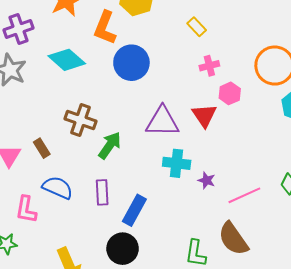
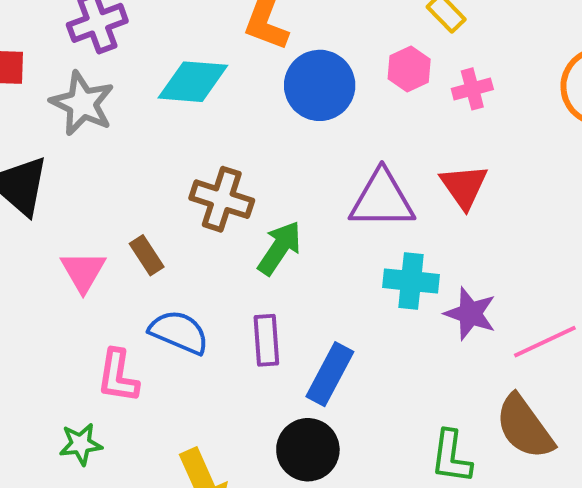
cyan diamond: (67, 60) -> (193, 82), turned -36
pink hexagon: (230, 93) -> (409, 69), moved
purple star: (207, 180) -> (470, 314), size x1.5

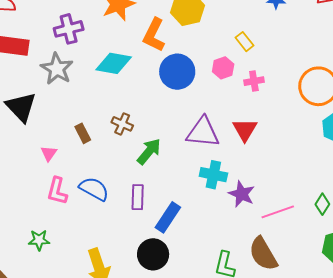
brown cross: (222, 199) -> (122, 124), size x0.7
brown rectangle: (147, 255) -> (83, 133), moved
pink triangle: (83, 271) -> (49, 153), size x0.7
pink L-shape: (118, 376) -> (57, 191), moved

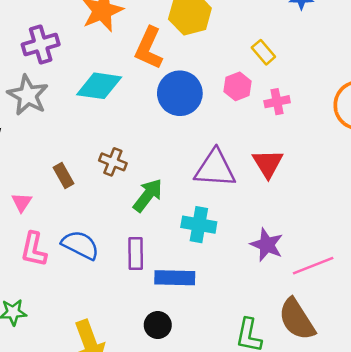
cyan cross: (213, 175) -> (199, 225), moved
blue rectangle: (168, 217) -> (175, 278), turned 60
black circle: (153, 254) -> (158, 325), size x0.7

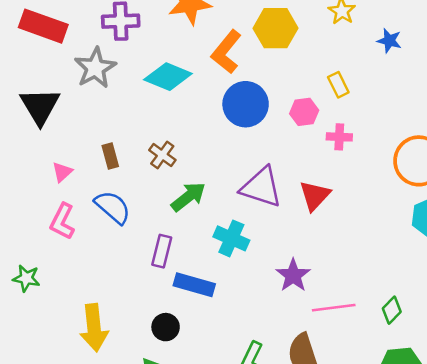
blue semicircle: (80, 245) -> (113, 207), moved

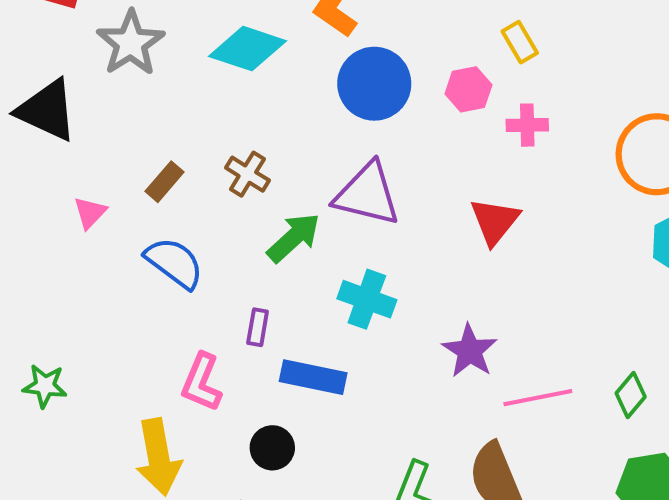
black triangle: (40, 106) -> (47, 110), turned -30
brown rectangle: (110, 156) -> (165, 182), turned 60
purple triangle: (261, 187) -> (367, 194), moved
pink L-shape: (62, 221) -> (202, 382), moved
purple rectangle: (162, 251) -> (258, 327), size x0.7

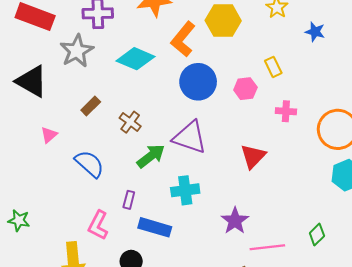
pink cross: (527, 125) -> (286, 111), moved
brown rectangle: (165, 182) -> (91, 106), moved
cyan cross: (367, 299) -> (185, 190), turned -32
green diamond: (631, 395) -> (317, 234), moved

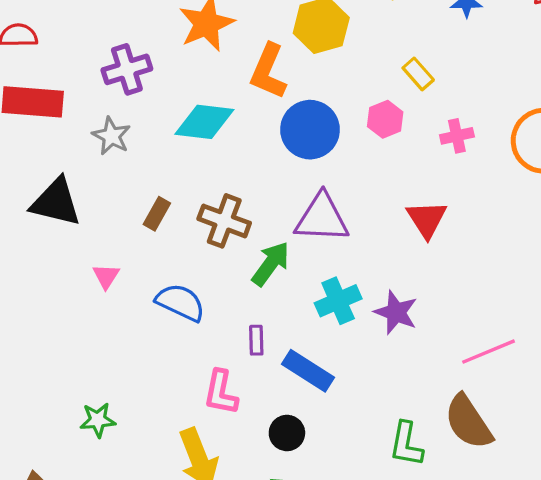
gray star: (77, 51) -> (111, 136), size x0.7
brown cross: (130, 122) -> (224, 221), size x1.4
purple star: (235, 221) -> (396, 312), moved
blue rectangle: (155, 227) -> (308, 371), turned 32

